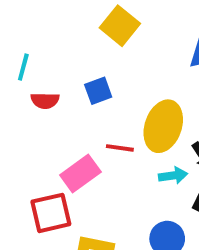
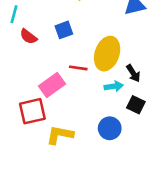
red semicircle: (45, 101) -> (28, 37), turned 36

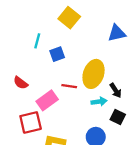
cyan line: (14, 14) -> (37, 41), moved
red semicircle: (28, 37) -> (21, 83), moved

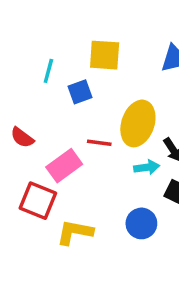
yellow square: (69, 18) -> (105, 55), moved, turned -35
red square: (31, 123) -> (38, 201), turned 35

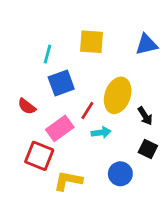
blue square: (80, 92) -> (61, 83), moved, size x1.4
red line: (99, 143) -> (87, 110), turned -66
cyan arrow: (147, 167) -> (101, 133), moved

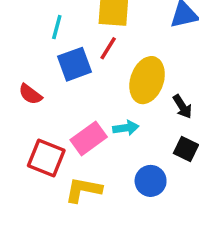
red line: (87, 110) -> (108, 48), moved
pink rectangle: (60, 128) -> (89, 138), moved

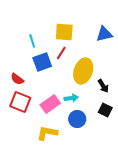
cyan line: (57, 27) -> (32, 41), turned -32
red square: (46, 158) -> (20, 102), moved
blue circle: (151, 181) -> (77, 119), moved

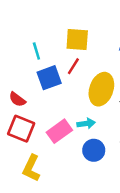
yellow L-shape: (47, 133) -> (31, 168), moved, turned -75

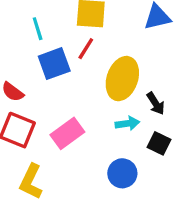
cyan arrow: (86, 124) -> (127, 123), moved
blue circle: (94, 150) -> (122, 173), moved

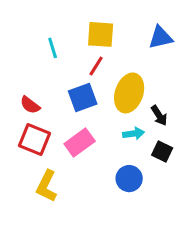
blue square: (54, 64) -> (83, 97), moved

